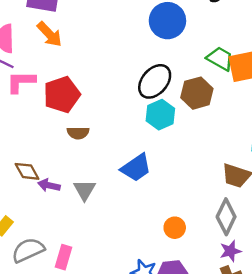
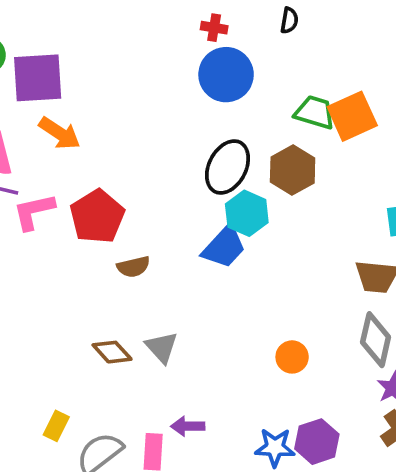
blue trapezoid: (136, 168) -> (224, 247), moved
brown diamond: (27, 171) -> (112, 352), moved
purple arrow: (49, 185) -> (188, 426), moved
orange circle: (175, 228) -> (292, 357), moved

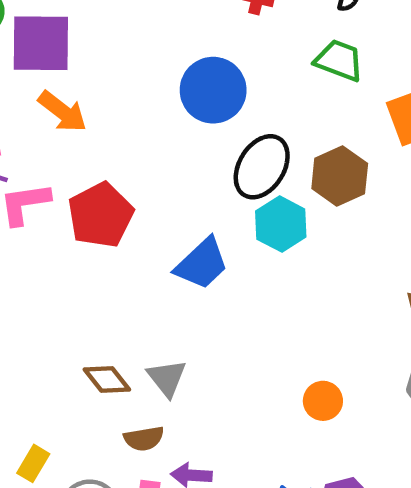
blue circle: (226, 75) -> (213, 90), moved
green trapezoid: (315, 112) -> (339, 60), moved
blue trapezoid: (224, 247) -> (202, 264), moved
brown semicircle: (133, 267) -> (144, 439), moved

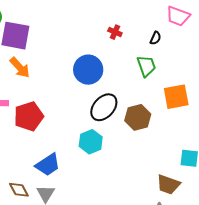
green trapezoid: (339, 60) -> (146, 66), turned 40
cyan hexagon: (281, 224) -> (91, 142), moved
blue trapezoid: (202, 264) -> (48, 165), moved

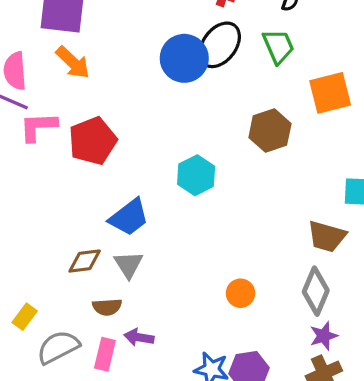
black ellipse: (104, 107) -> (220, 45), moved
brown diamond: (19, 190) -> (85, 261), turned -65

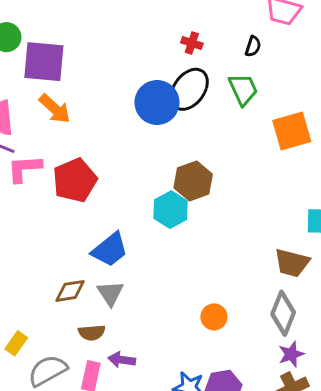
brown hexagon: (270, 131) -> (193, 181), moved

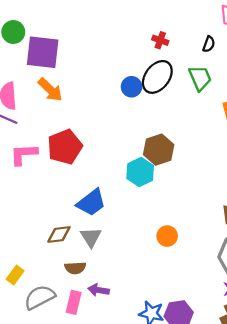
blue circle: (157, 102) -> (132, 87), size x0.6
pink L-shape: (24, 168) -> (24, 154), moved
orange circle: (214, 317) -> (167, 236), moved

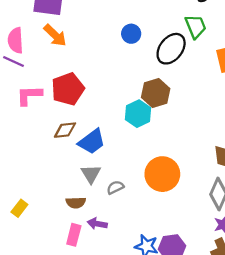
black ellipse: (157, 77) -> (171, 49), moved
brown diamond: (59, 234) -> (65, 130), moved
orange circle: (167, 236) -> (162, 174), size x1.8
gray semicircle: (40, 297) -> (115, 187), moved, size x0.6

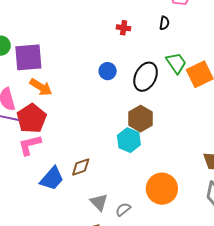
green trapezoid: (196, 27) -> (176, 63), moved
red pentagon: (68, 89) -> (32, 118), moved
brown diamond: (65, 130) -> (81, 167), moved
blue trapezoid: (92, 142) -> (52, 179), moved

